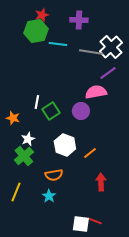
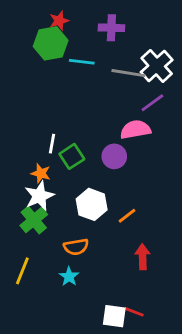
orange star: (13, 118) -> (41, 173), moved
white star: (28, 139) -> (39, 196), size x1.5

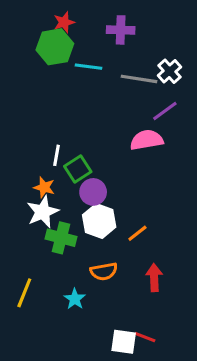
white cross: (157, 66) -> (169, 71), size x0.7
purple circle: (114, 156) -> (93, 192), moved
green cross: (34, 220) -> (61, 238), moved, turned -36
orange semicircle: (76, 247) -> (104, 271), moved

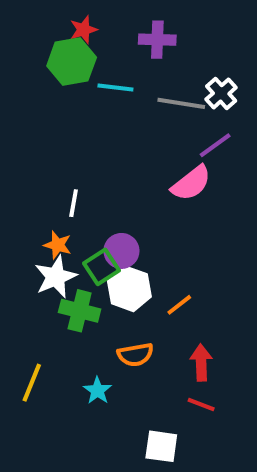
pink semicircle: (147, 140) -> (191, 183), turned 152
green square: (78, 169) -> (101, 267), moved
red line: (145, 337) -> (201, 404), moved

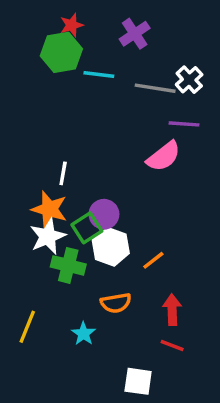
purple cross: (157, 40) -> (135, 34), turned -36
purple line: (215, 145) -> (184, 124), turned 40
orange star: (58, 245) -> (49, 209), size x1.5

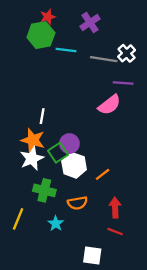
green cross: (68, 265) -> (44, 190), moved

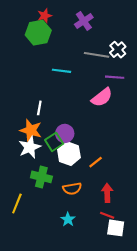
cyan line: (66, 50) -> (62, 71), moved
cyan star: (56, 223) -> (68, 219), moved
white square: (92, 255) -> (116, 228), moved

